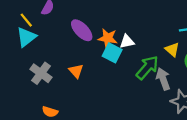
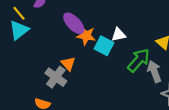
orange star: (108, 38) -> (86, 36), moved
gray cross: (41, 73) -> (56, 77), moved

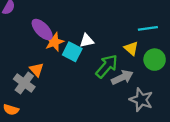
orange star: (86, 36) -> (54, 42), turned -30
gray arrow: (154, 71) -> (122, 77), turned 85

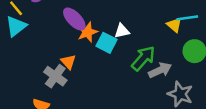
yellow triangle: (131, 48) -> (174, 25), moved

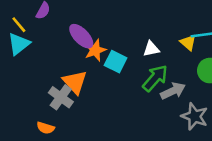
white triangle: (122, 31) -> (151, 49), moved
orange triangle: (68, 62) -> (75, 82), size x1.5

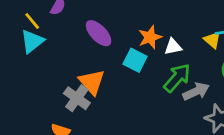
orange star: (95, 50) -> (150, 37), moved

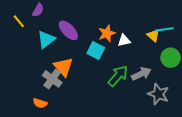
cyan triangle: (32, 41) -> (46, 39), moved
green arrow: (177, 78) -> (118, 76), moved

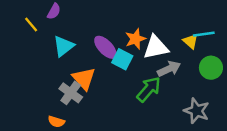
purple ellipse: (68, 30) -> (105, 47), moved
white triangle: (124, 40) -> (156, 47), size x1.6
gray arrow: (141, 74) -> (169, 69), moved

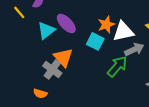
purple ellipse: (105, 47) -> (66, 23), moved

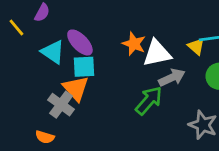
orange star: (106, 24) -> (134, 44), turned -30
cyan triangle: (46, 30) -> (53, 52), turned -48
cyan square: (95, 41) -> (84, 67), moved, turned -30

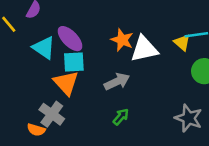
gray arrow: (172, 78) -> (117, 82), moved
green arrow: (149, 101) -> (121, 117), moved, size x0.6
gray cross: (61, 105) -> (52, 114), moved

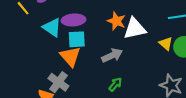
purple ellipse: (70, 39) -> (74, 20), turned -50
yellow triangle: (182, 42) -> (166, 44), moved

